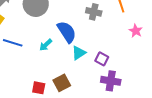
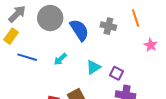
blue semicircle: (67, 32) -> (79, 30), moved

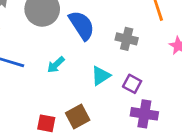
gray cross: (108, 26) -> (127, 39), moved

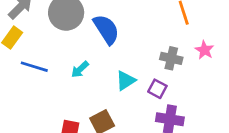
gray cross: (127, 39) -> (171, 58), moved

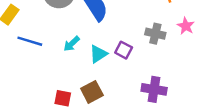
cyan triangle: (126, 80) -> (98, 54), moved
purple square: (157, 89) -> (124, 50), moved

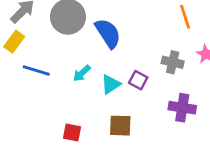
purple cross: (154, 89) -> (182, 108), moved
brown square: (92, 92) -> (120, 126), moved, turned 30

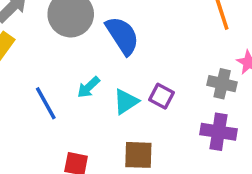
gray cross: (173, 62) -> (222, 84), moved
blue line: (36, 70) -> (46, 103), moved, turned 44

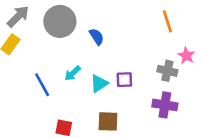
blue semicircle: (122, 36) -> (97, 37), size x0.6
purple square: (162, 96) -> (124, 80), turned -30

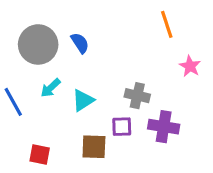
gray circle: (60, 21) -> (38, 44), moved
gray cross: (167, 71) -> (137, 96), moved
purple square: (124, 80) -> (122, 127), moved

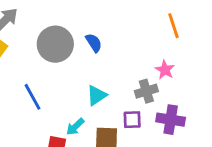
pink star: (190, 66) -> (165, 70), moved
cyan arrow: (51, 88) -> (75, 127), moved
gray cross: (137, 96) -> (146, 91), turned -30

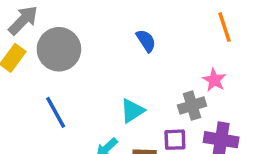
blue semicircle: (94, 43) -> (146, 41), moved
gray circle: (55, 44) -> (59, 49), moved

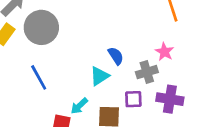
blue semicircle: (146, 41) -> (116, 56), moved

